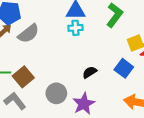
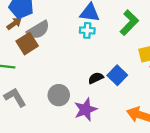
blue square: (124, 68) -> (117, 75), moved
brown square: (23, 77) -> (27, 44), moved

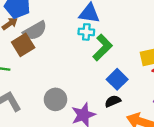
green L-shape: (129, 23) -> (103, 47), moved
black semicircle: (96, 78) -> (113, 101), moved

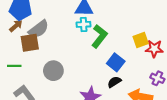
brown square: (23, 45) -> (30, 43), turned 30
gray circle: (55, 99) -> (53, 71), moved

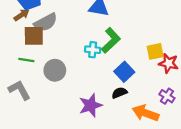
cyan cross: (84, 24) -> (93, 50), moved
green line: (14, 66) -> (26, 60), moved

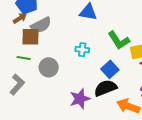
green L-shape: (111, 40) -> (119, 40), moved, turned 100
gray L-shape: (19, 90) -> (17, 84), turned 70
black semicircle: (119, 93) -> (105, 88), size x1.6

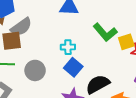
blue square: (110, 69) -> (73, 67), moved

